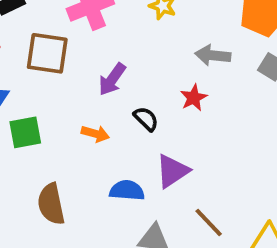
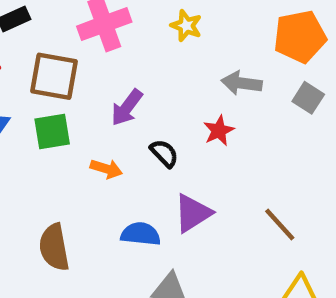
green square: (25, 132) -> (52, 131), moved
brown line: (209, 222) -> (280, 224), moved

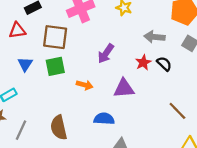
purple arrow: (127, 108) -> (106, 54), moved
black semicircle: (164, 153) -> (164, 64), moved
purple triangle: (193, 213) -> (124, 88), moved, turned 30

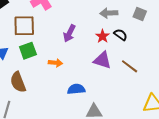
purple triangle: (124, 88) -> (102, 60), moved, turned 30
brown line: (177, 111) -> (130, 66), moved
brown semicircle: (59, 127) -> (18, 82), moved

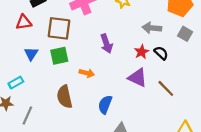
purple arrow: (69, 33) -> (106, 44), turned -54
brown semicircle: (18, 82) -> (64, 97), moved
blue semicircle: (76, 89) -> (105, 105), turned -72

